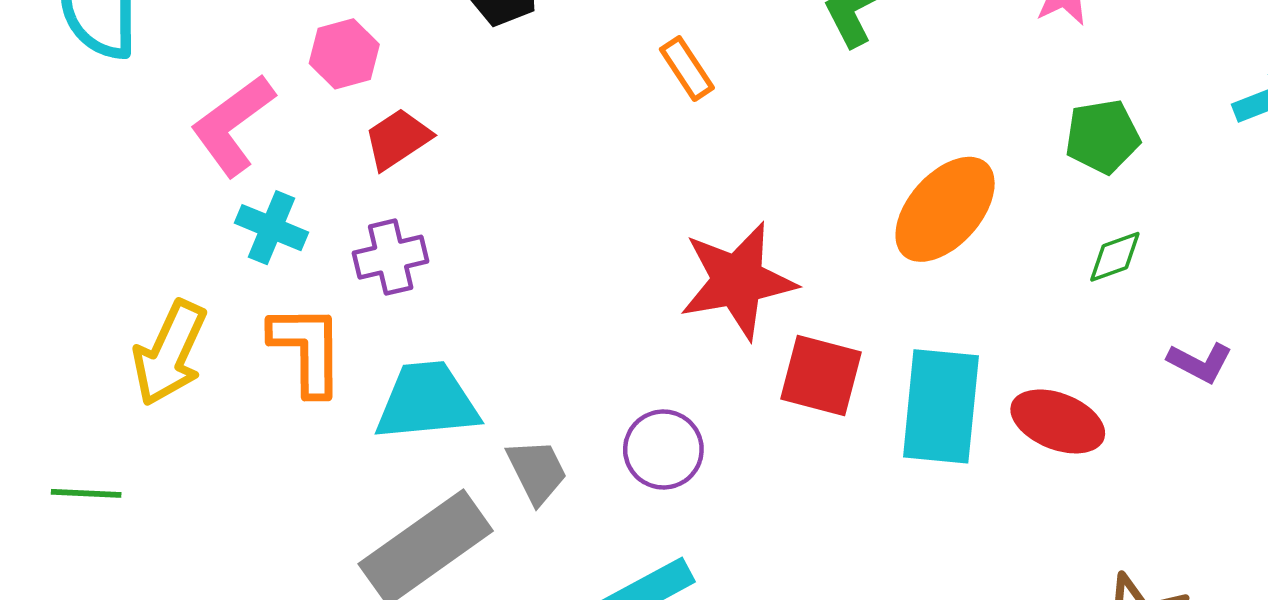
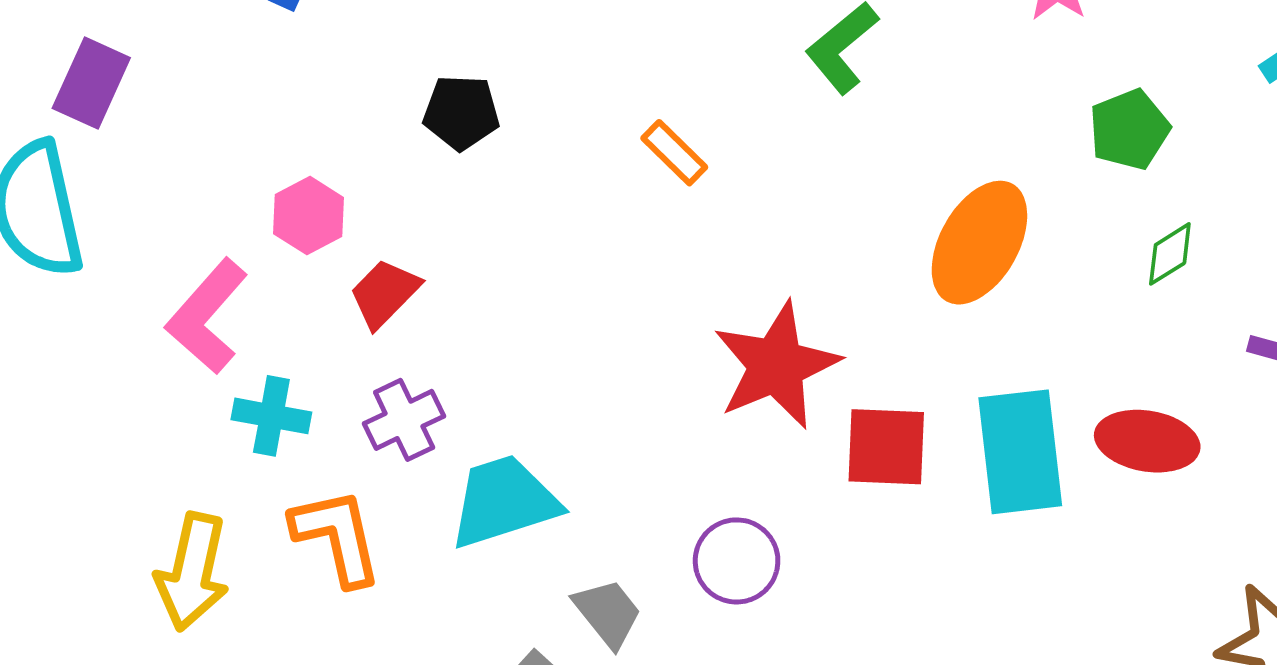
cyan trapezoid: (427, 401) -> (504, 502), moved

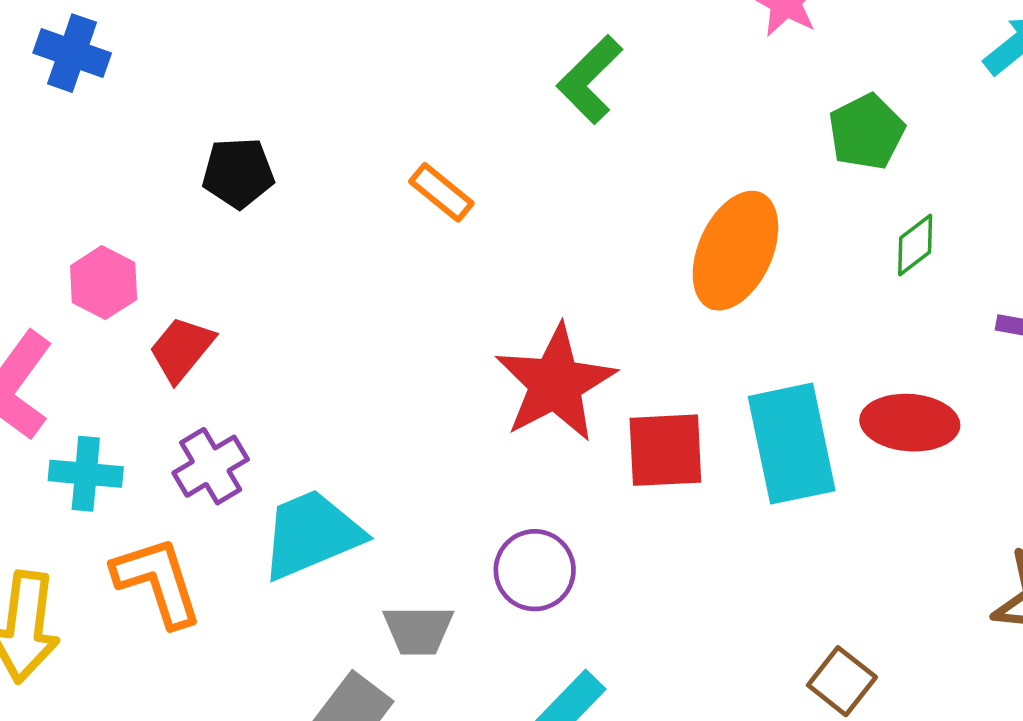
gray trapezoid: (608, 613) -> (418, 630), turned 134

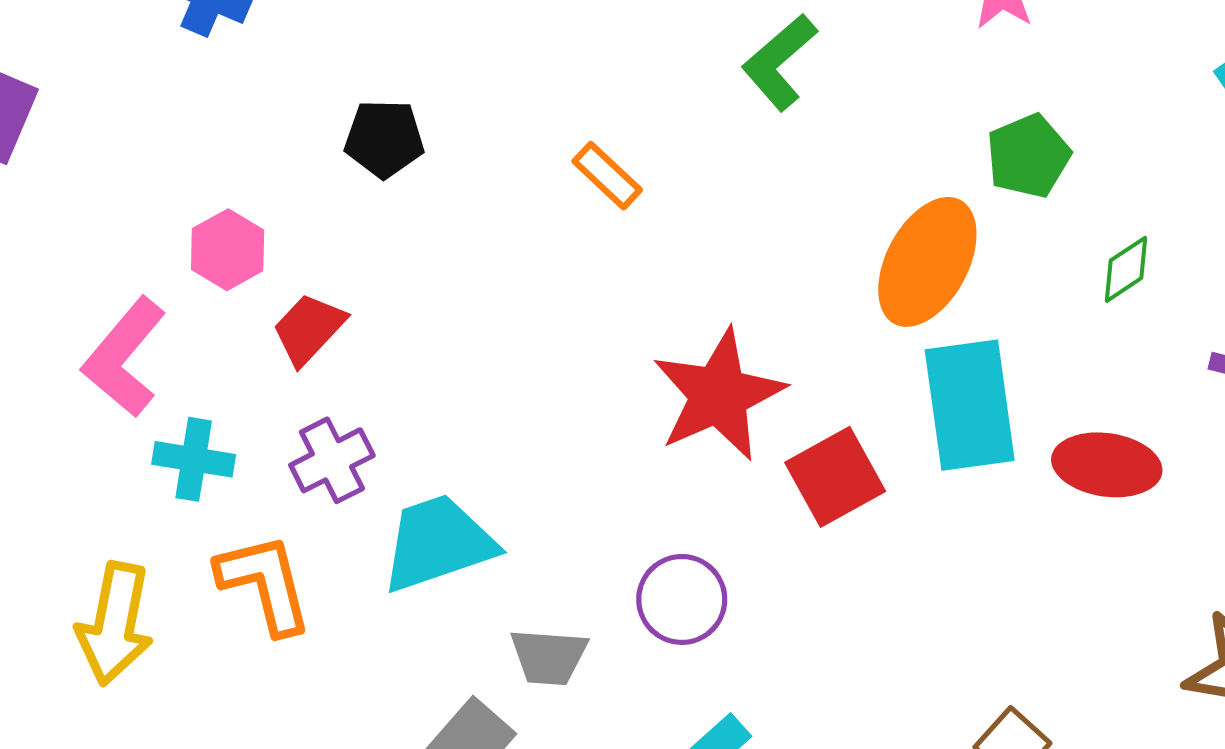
green pentagon: (866, 132) -> (1028, 156), moved
cyan rectangle: (792, 444) -> (970, 405), moved
red square: (665, 450) -> (835, 477), turned -30

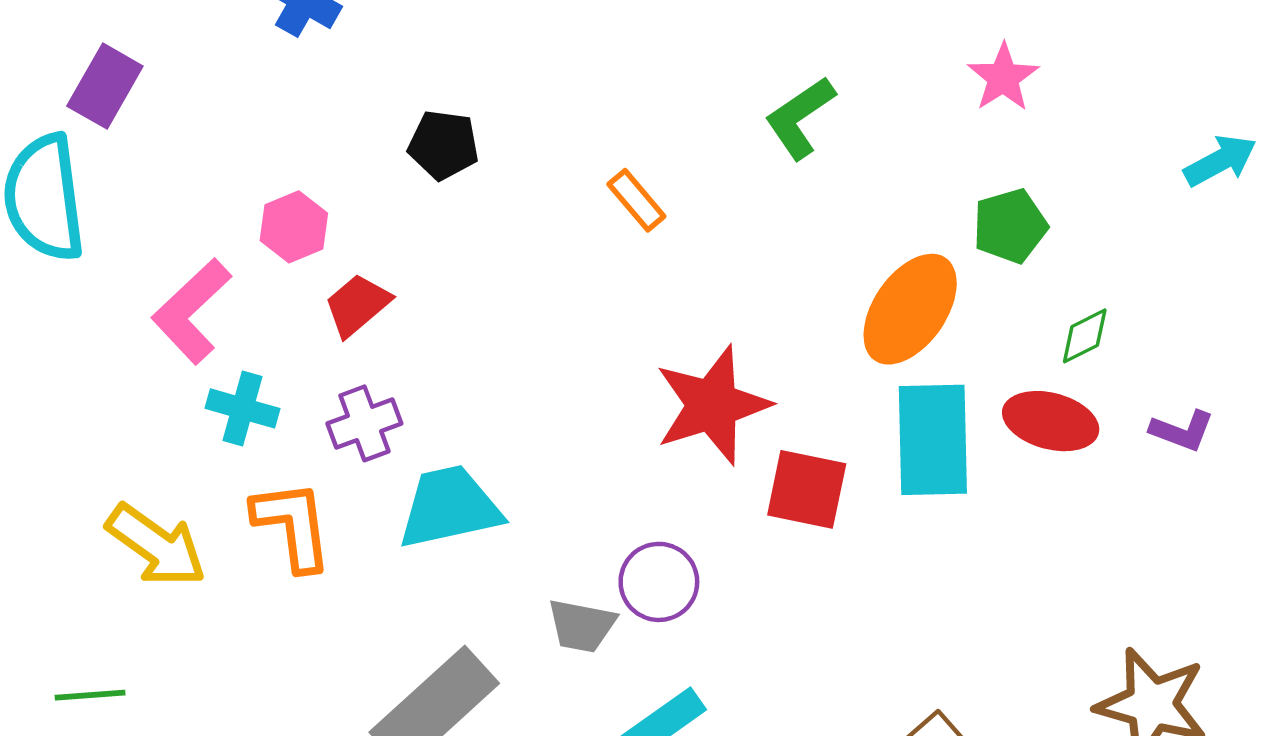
red ellipse: (1107, 465) -> (1051, 421), moved
red square: (835, 477) -> (807, 489), turned 34
yellow arrow: (115, 624) -> (156, 545), turned -72
gray trapezoid: (549, 657) -> (582, 626), moved

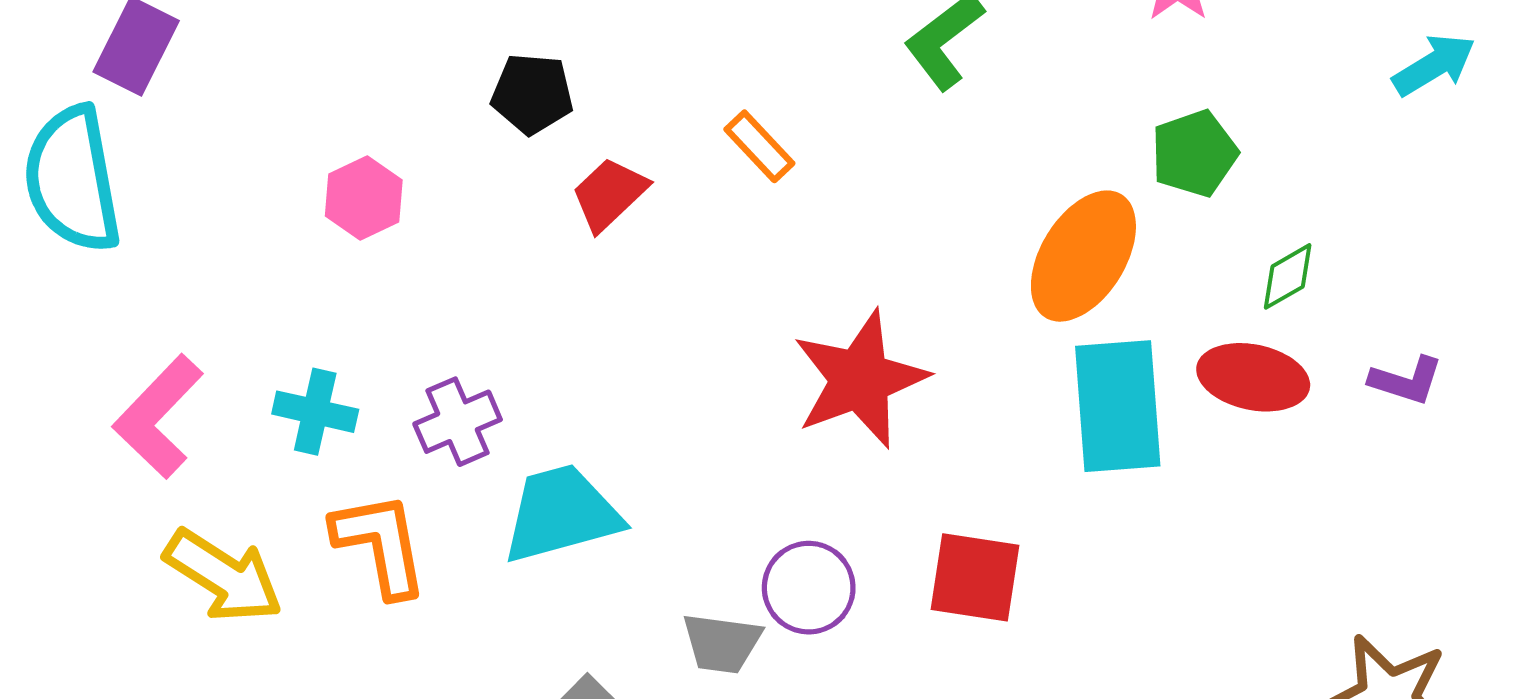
red trapezoid: (357, 305) -> (609, 194), moved
pink L-shape: (192, 311) -> (158, 417), moved
red square: (807, 489) -> (975, 577), moved

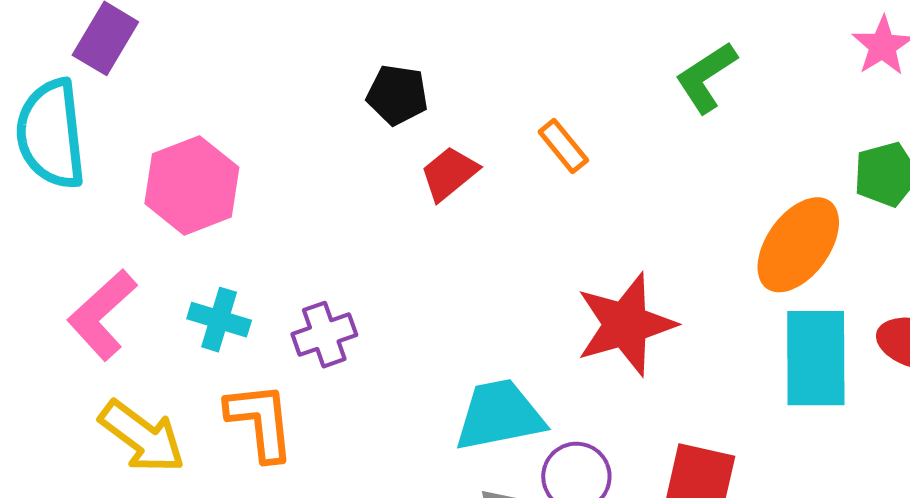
pink hexagon: (364, 198) -> (192, 185), moved, size x1.6
cyan trapezoid: (561, 514) -> (499, 415), moved

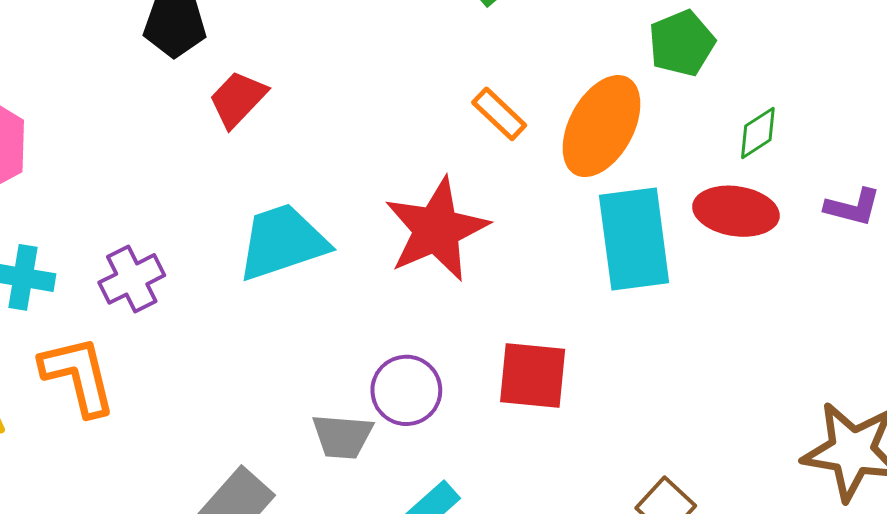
orange rectangle: (563, 146) -> (499, 114), moved
cyan trapezoid: (499, 415) -> (282, 242), moved

